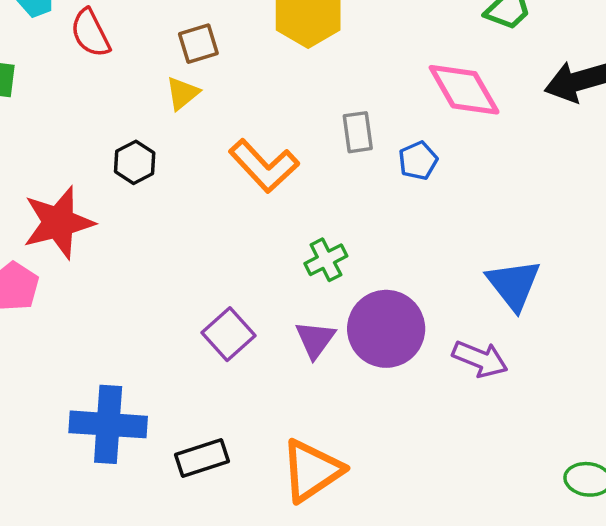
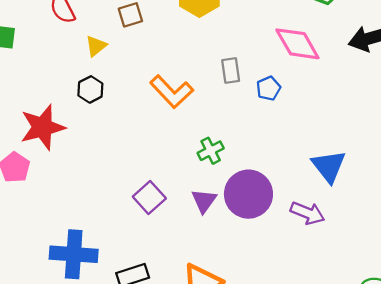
yellow triangle: (182, 93) -> (96, 46), moved

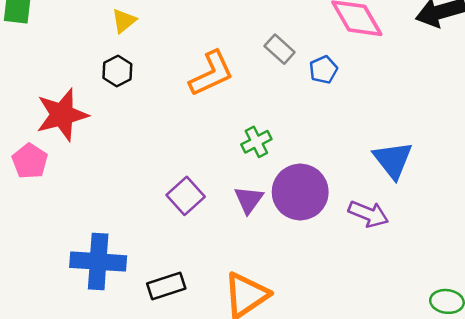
gray rectangle: (231, 71) -> (280, 49), turned -40
orange L-shape: (172, 92) -> (211, 74), turned -72

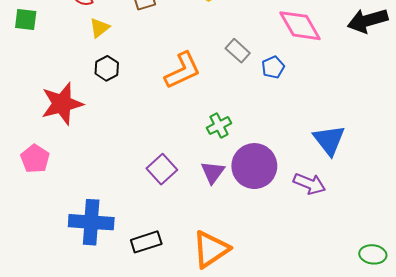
yellow triangle: (124, 21) -> (99, 28), moved
pink pentagon: (30, 161) -> (35, 159), moved

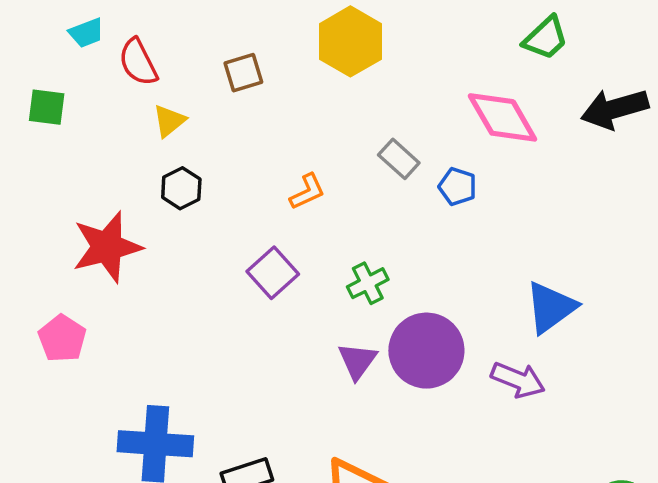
blue pentagon: (273, 67) -> (458, 187), turned -30
orange L-shape: (183, 70) -> (307, 192), size x0.6
blue triangle: (329, 140) -> (551, 307), turned 32
purple square: (162, 169) -> (273, 273), moved

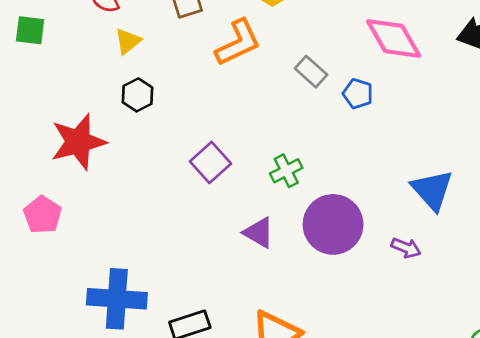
orange L-shape: (307, 192) -> (238, 43), moved, size x1.6
blue triangle: (551, 307) -> (432, 190), turned -36
purple triangle: (357, 361) -> (259, 233), moved, turned -36
purple arrow: (518, 380) -> (406, 248), size x0.7

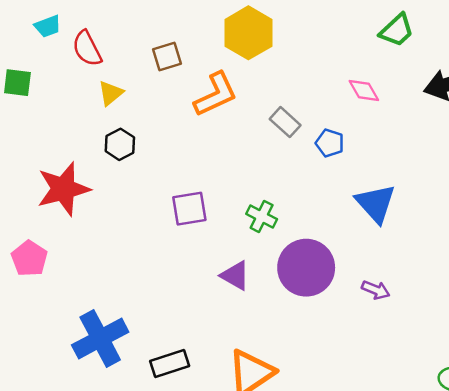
pink diamond: (394, 39) -> (364, 91), size x0.6
purple square: (210, 162) -> (189, 209), turned 33
green cross: (286, 171) -> (262, 216), turned -36
blue triangle: (432, 190) -> (376, 203), moved
blue cross: (117, 299) -> (100, 339), turned -32

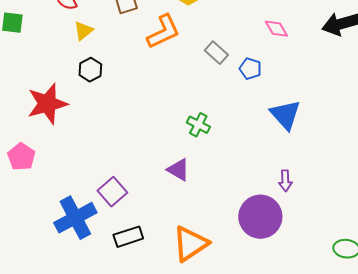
purple square: (189, 209) -> (112, 192), moved, turned -32
purple circle: (306, 268) -> (260, 217), moved
purple arrow: (376, 290) -> (285, 181), turned 65

